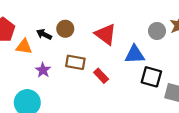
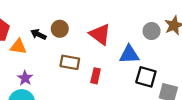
purple star: (43, 70) -> (25, 78), moved
red rectangle: (101, 76) -> (96, 76), turned 56

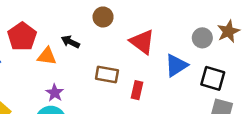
brown circle: (60, 29) -> (103, 17), moved
blue triangle: (129, 55) -> (176, 65), turned -30
black square: (146, 77) -> (213, 78), moved

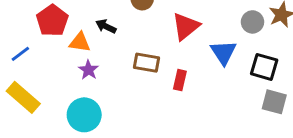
red triangle: (142, 42) -> (186, 26), turned 44
blue triangle: (176, 65) -> (223, 52), turned -30
purple star: (55, 93) -> (89, 70), moved

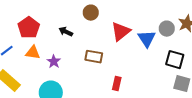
orange triangle: (80, 42) -> (33, 53), moved
blue triangle: (223, 52) -> (147, 39), moved
red rectangle: (180, 80) -> (117, 84), moved

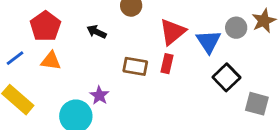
black square: (175, 60) -> (226, 77), moved, turned 30
purple star: (54, 62) -> (99, 95), moved
red rectangle: (117, 84) -> (167, 64), moved

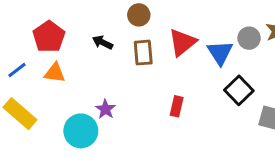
red rectangle: (167, 64) -> (177, 106), moved
brown rectangle: (135, 66) -> (143, 53), moved, turned 75

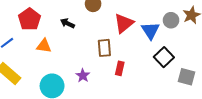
brown rectangle: (143, 53) -> (104, 48), moved
orange triangle: (55, 73) -> (44, 46), moved
purple star: (105, 109) -> (83, 76), moved

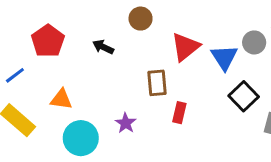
orange triangle: (44, 46) -> (61, 99), moved

